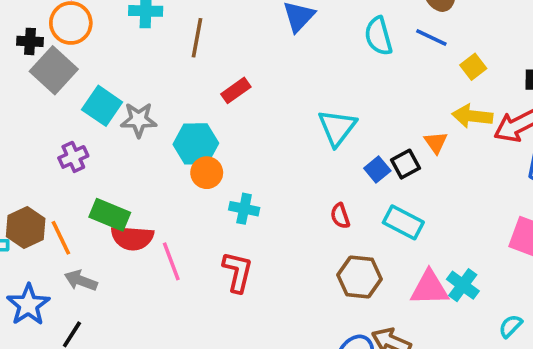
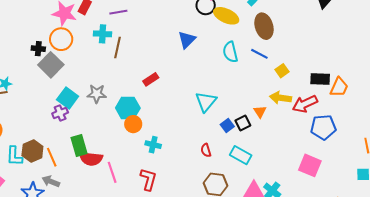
brown line: (197, 38) -> (118, 48), moved
cyan square: (102, 106) -> (68, 98), moved
green rectangle: (110, 215) -> (79, 146), turned 50
gray arrow: (81, 281) -> (51, 181), moved

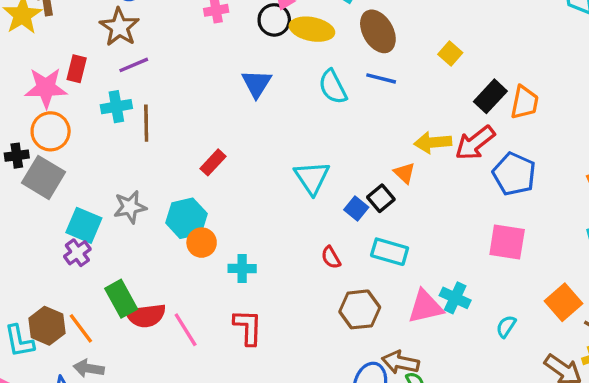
yellow square: (282, 71) -> (450, 53), moved
black rectangle: (320, 79) -> (490, 96), turned -36
blue pentagon: (323, 127) -> (514, 174), turned -30

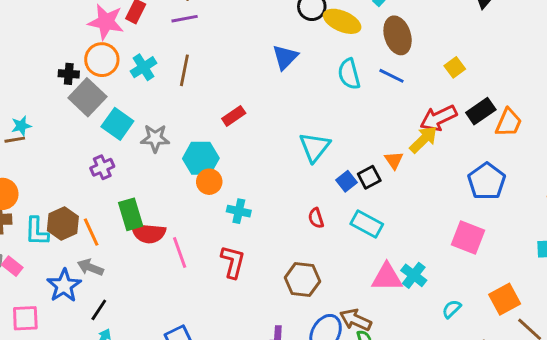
cyan cross: (116, 107) -> (144, 67), moved, turned -35
yellow arrow: (433, 142) -> (423, 140), turned 128
red arrow: (475, 143) -> (438, 118), moved
cyan square: (84, 225) -> (117, 124), moved
brown hexagon: (360, 309) -> (302, 280), moved

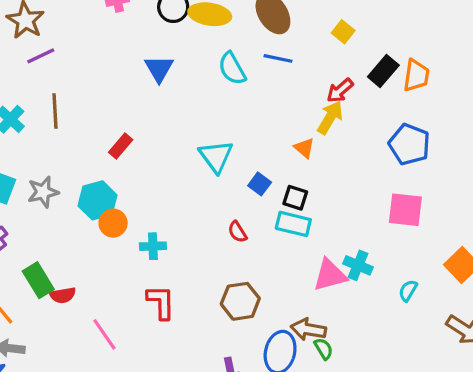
red arrow: (438, 118) -> (340, 90), size x0.7
black square: (369, 177) -> (295, 198), moved, turned -30
red semicircle: (149, 233) -> (63, 295), size x0.7
pink line: (180, 253) -> (104, 334), moved

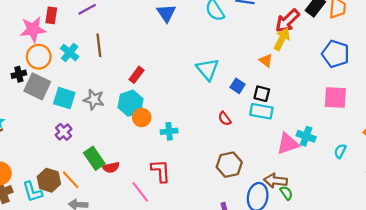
red arrow: (340, 90) -> (287, 21), size x1.4
red rectangle: (121, 146) -> (137, 75), moved
gray star: (43, 192) -> (94, 100), turned 30
red L-shape: (161, 302) -> (161, 171), moved

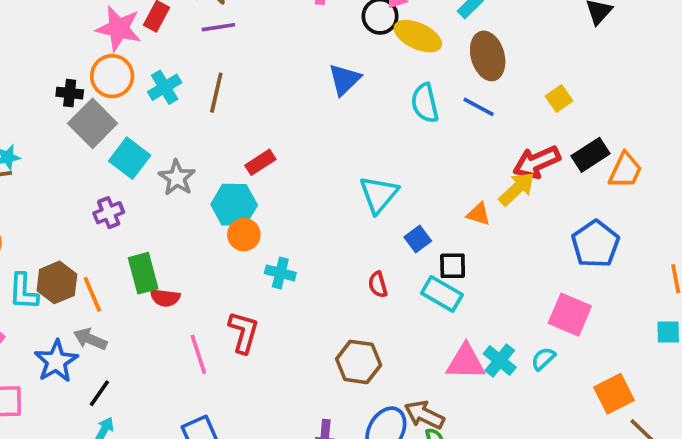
orange triangle: (266, 60) -> (479, 214), turned -40
black square: (262, 94) -> (453, 266), turned -35
cyan semicircle: (340, 151) -> (543, 359), moved

